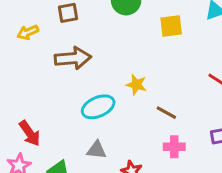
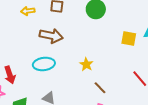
yellow square: (171, 26) -> (129, 39), moved
cyan ellipse: (98, 107) -> (44, 64), moved

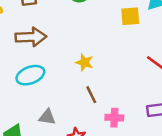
brown line: (100, 88) -> (91, 95), moved, turned 32

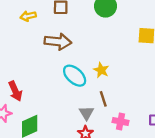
cyan ellipse: (30, 75) -> (75, 76), moved, turned 55
gray triangle: (47, 117) -> (87, 113), moved, turned 42

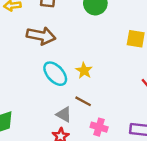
brown line: (103, 99) -> (83, 101), turned -49
gray triangle: (87, 113) -> (64, 114), turned -35

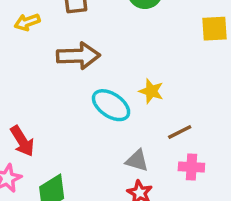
brown line: (83, 101) -> (180, 132), moved, turned -42

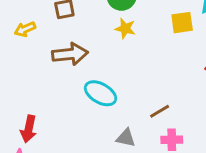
yellow star: (151, 91) -> (125, 29), moved
red arrow: (22, 141) -> (29, 129), turned 48

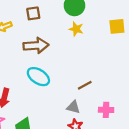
cyan ellipse: (101, 93) -> (38, 77), moved
brown line: (160, 111) -> (85, 85), moved

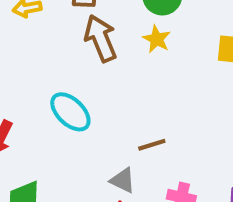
brown arrow: (36, 46) -> (101, 38), moved, turned -120

